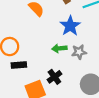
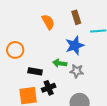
black rectangle: (19, 65) -> (35, 71), moved

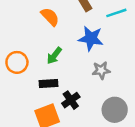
blue star: (75, 45) -> (91, 38), turned -30
green arrow: (60, 63) -> (54, 56), moved, turned -48

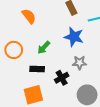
orange semicircle: (50, 17) -> (29, 16), moved
black cross: (71, 100) -> (62, 78), moved

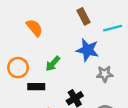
gray star: (79, 63) -> (105, 74), moved
black rectangle: (37, 69) -> (36, 87), moved

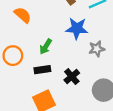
black rectangle: (36, 87) -> (42, 70), moved

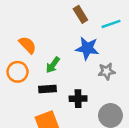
orange semicircle: (23, 15) -> (28, 45), moved
black cross: (72, 77) -> (78, 99), turned 35

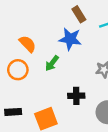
blue star: (87, 48) -> (70, 39), moved
black rectangle: (48, 89) -> (13, 112), moved

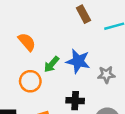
blue star: (70, 39) -> (78, 61), moved
orange circle: (18, 70) -> (30, 81), moved

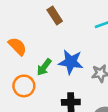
brown rectangle: (83, 14) -> (55, 16), moved

